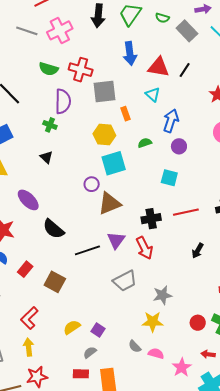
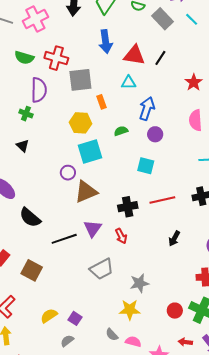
cyan triangle: (153, 94) -> (129, 82), turned -42
red arrow: (144, 248) -> (121, 236), size x0.7

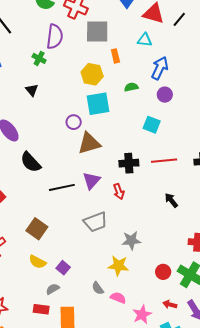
black arrow: (174, 238) -> (171, 200), turned 105
brown square: (32, 270) -> (37, 229), moved
yellow semicircle: (49, 316) -> (38, 262), turned -126

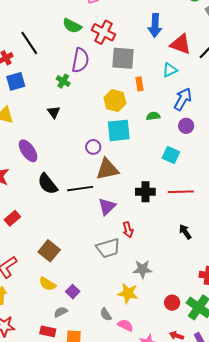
cyan triangle: (145, 40) -> (170, 70), turned -35
black line: (62, 187) -> (80, 189), moved
red arrow: (119, 191) -> (128, 230), moved

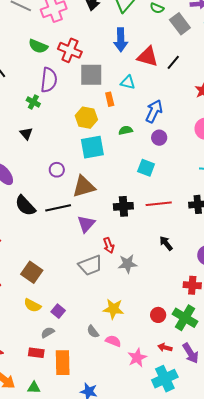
cyan triangle: (170, 70) -> (128, 82), moved, turned 42
purple circle: (93, 147) -> (57, 170), moved
gray star: (143, 269) -> (128, 264), moved

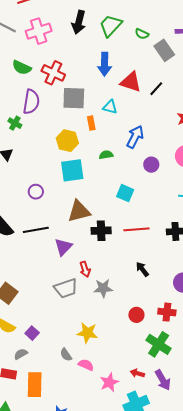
purple circle: (159, 138) -> (151, 165), moved
brown triangle: (84, 187) -> (79, 211), moved
red circle: (158, 315) -> (136, 315), moved

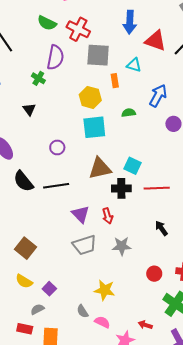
cyan square: (125, 193) -> (133, 166), moved
purple triangle: (63, 247) -> (81, 214), moved, turned -30
red arrow: (85, 269) -> (108, 216), moved
red arrow: (137, 373) -> (145, 325), moved

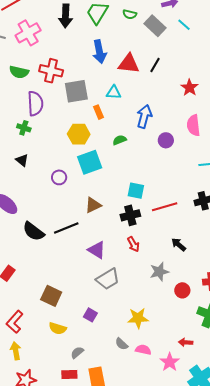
purple circle: (57, 147) -> (59, 177), moved
brown triangle: (100, 168) -> (93, 205), moved, size x0.7
red arrow: (108, 216) -> (133, 244), moved
gray star: (122, 246) -> (159, 272), moved
purple square: (49, 289) -> (90, 315), moved

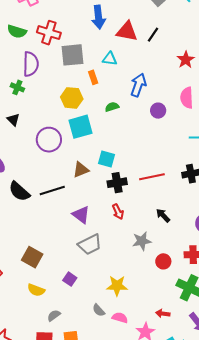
purple circle: (59, 177) -> (49, 140), size x1.6
cyan square: (136, 191) -> (106, 159), moved

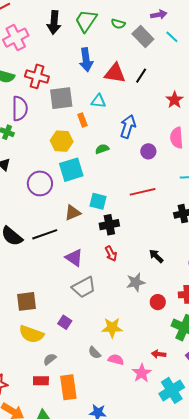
red line: (152, 177) -> (143, 192), moved
brown square: (32, 257) -> (27, 301), turned -35
yellow semicircle: (36, 290) -> (31, 334), size x1.4

